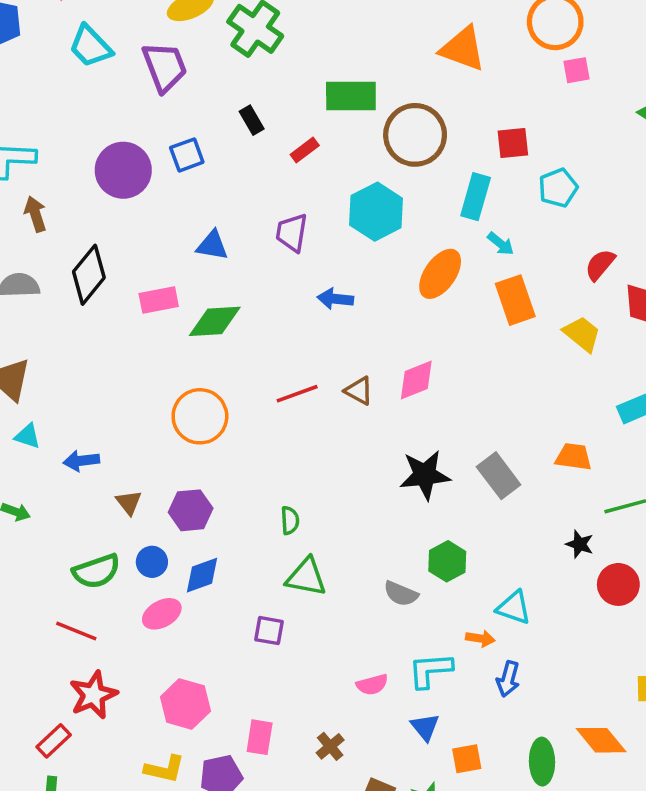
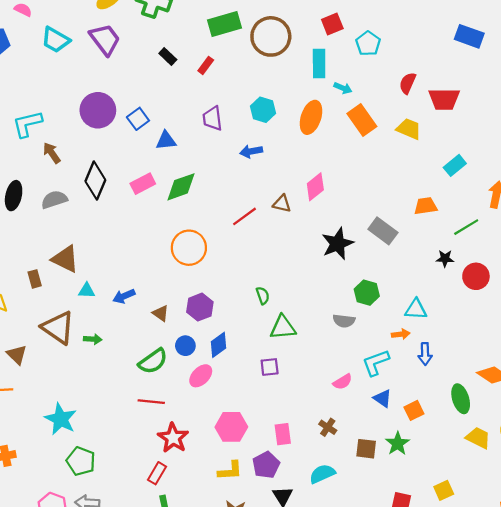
blue square: (187, 155) -> (138, 119), moved
cyan hexagon: (376, 212) -> (263, 110), moved, size x0.7

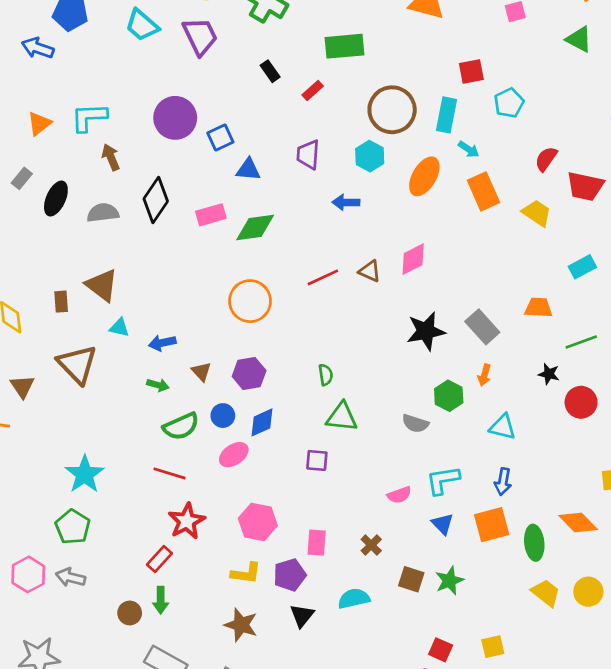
brown circle: (271, 36) -> (392, 110), moved
orange arrow: (401, 334) -> (484, 375), moved, turned 102
green arrow: (93, 339) -> (158, 385), moved
orange square: (414, 410) -> (492, 525), moved, size x1.5
cyan star: (61, 419) -> (85, 474), moved

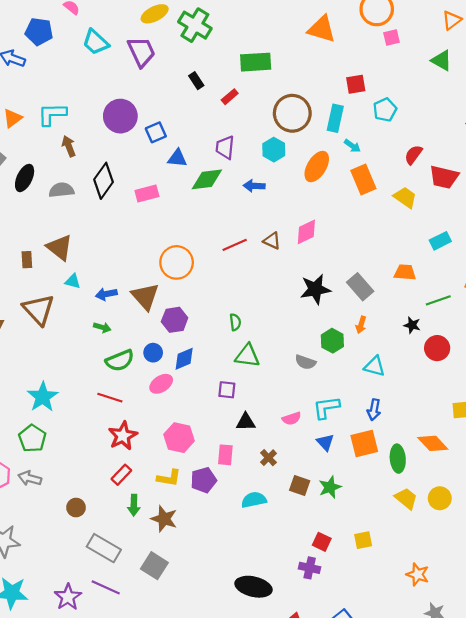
green diamond: (255, 228) -> (207, 179), moved
brown triangle: (201, 372) -> (145, 297), moved, size x1.8
red rectangle: (159, 559) -> (121, 475), moved
green arrow: (161, 600) -> (134, 505), moved
black triangle: (302, 615) -> (246, 422), moved, turned 48

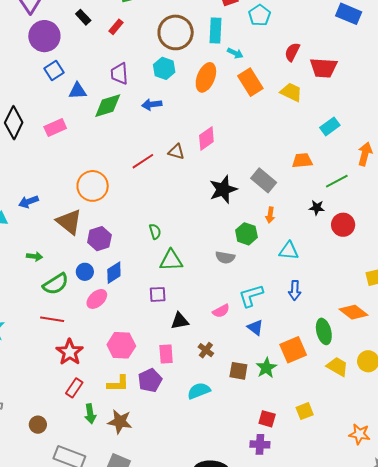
purple circle: (120, 116) -> (44, 36), moved
blue arrow: (106, 294) -> (29, 202), moved
orange square: (364, 444) -> (293, 350), moved

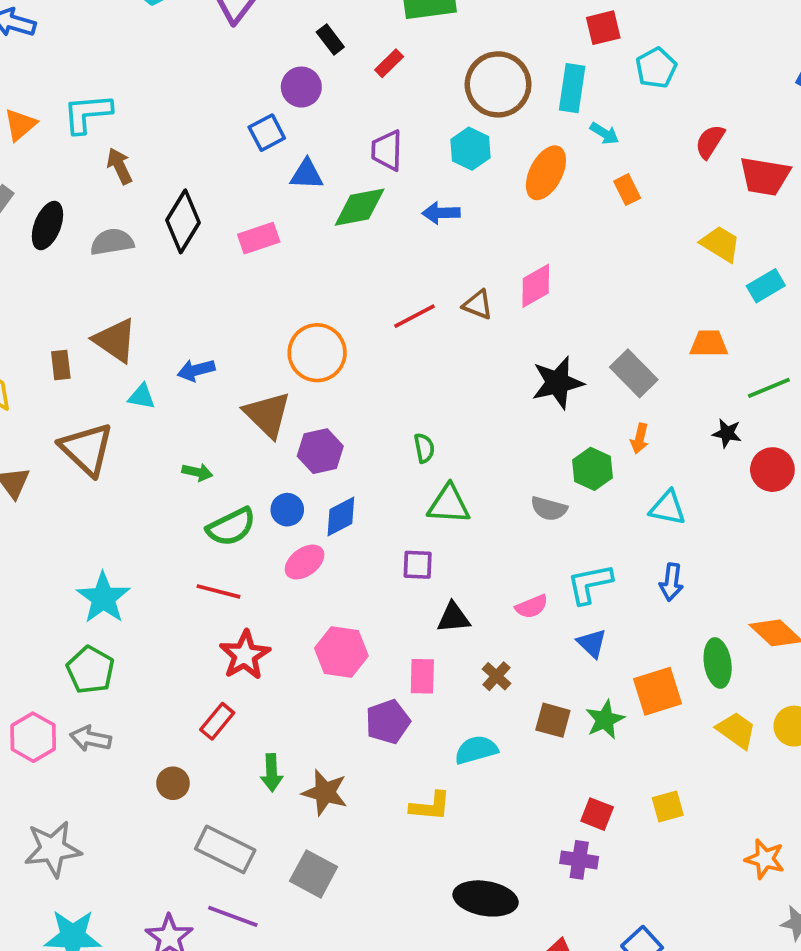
purple circle: (44, 36) -> (301, 87), moved, size x0.7
orange rectangle: (250, 82) -> (627, 190), size x0.6
yellow trapezoid: (291, 92) -> (720, 244), moved
yellow L-shape: (118, 384) -> (430, 806), moved
red rectangle: (74, 388) -> (217, 721), moved

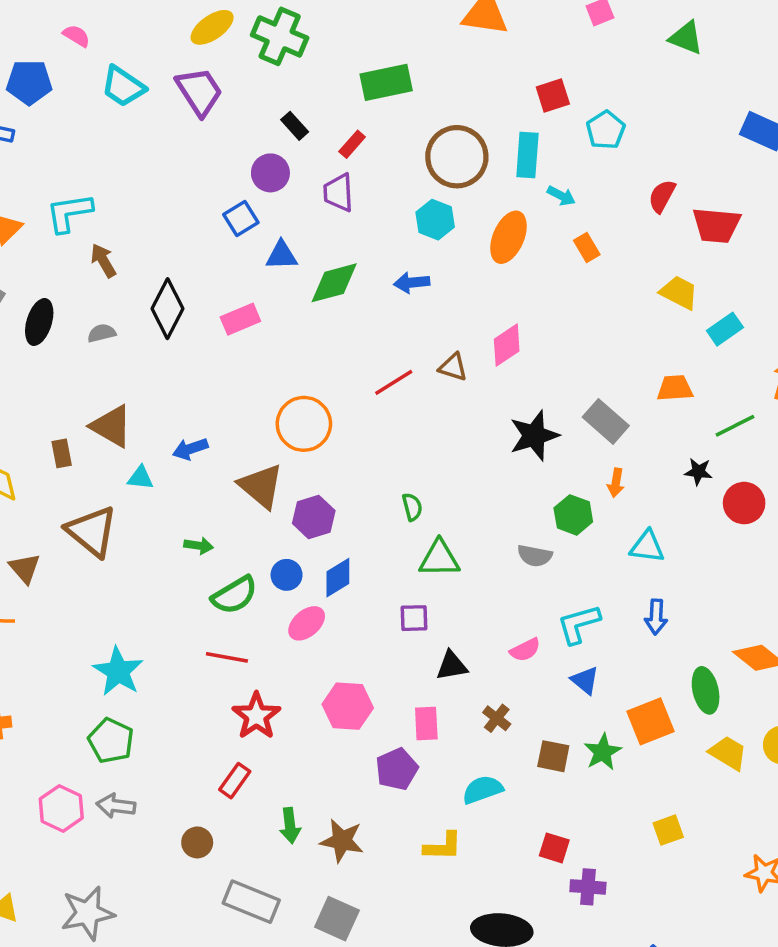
purple trapezoid: (387, 150) -> (338, 193), moved
gray semicircle: (112, 242) -> (102, 333), size x0.7
red square: (597, 814) -> (554, 848), moved

